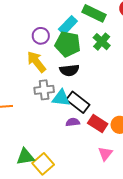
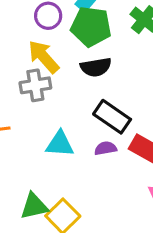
gray cross: (44, 90) -> (35, 85), moved
cyan triangle: (61, 98) -> (60, 144), moved

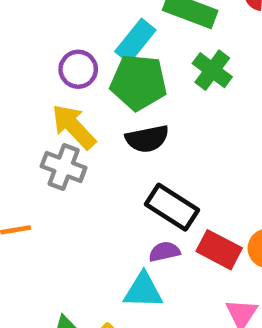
gray cross: (35, 85) -> (64, 167), turned 32
cyan triangle: (60, 144) -> (143, 291), moved

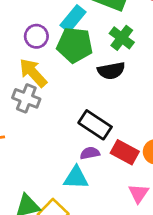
black semicircle: (147, 139) -> (111, 71), moved

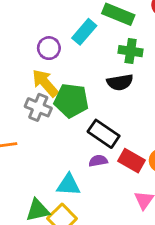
green cross: (122, 38) -> (131, 51), turned -30
green pentagon: (75, 45) -> (71, 101), moved
cyan triangle: (76, 178) -> (68, 185), moved

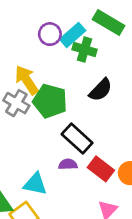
purple circle: (49, 48) -> (50, 34), moved
green cross: (131, 51) -> (84, 50), moved
black semicircle: (120, 82) -> (101, 90), turned -45

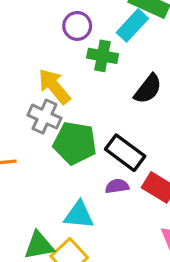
cyan rectangle: (73, 35) -> (132, 25), moved
green cross: (84, 50) -> (103, 56), moved
green pentagon: (50, 101) -> (75, 143), moved

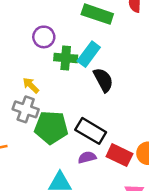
cyan rectangle: (132, 25) -> (89, 54), moved
yellow arrow: (54, 86) -> (31, 85), size x0.6
black semicircle: (148, 89) -> (103, 80), turned -60

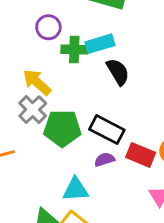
cyan rectangle: (89, 54) -> (100, 44), turned 40
yellow arrow: (31, 85) -> (37, 82), size x1.5
gray cross: (26, 109) -> (33, 110), turned 30

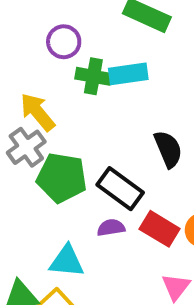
black semicircle: (118, 72) -> (168, 149), moved

